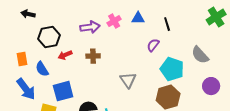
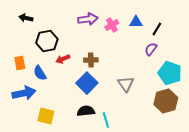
black line: (167, 24) -> (157, 29), moved, turned 48
purple arrow: (90, 27) -> (88, 19), moved
blue arrow: (26, 89) -> (24, 93), turned -65
blue square: (63, 91) -> (87, 83), moved, turned -30

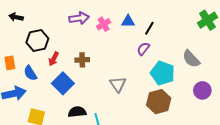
red arrow: (63, 59) -> (54, 59), turned -40
blue square: (87, 83) -> (63, 83), moved

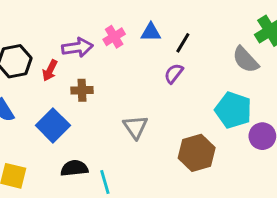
purple arrow: (79, 18) -> (77, 47), moved
red arrow: (54, 59) -> (50, 70), moved
gray semicircle: (191, 59) -> (246, 60), moved
cyan pentagon: (163, 73) -> (233, 110), moved

